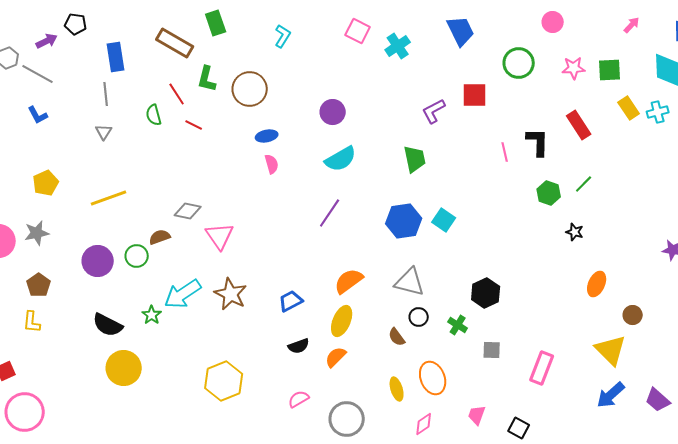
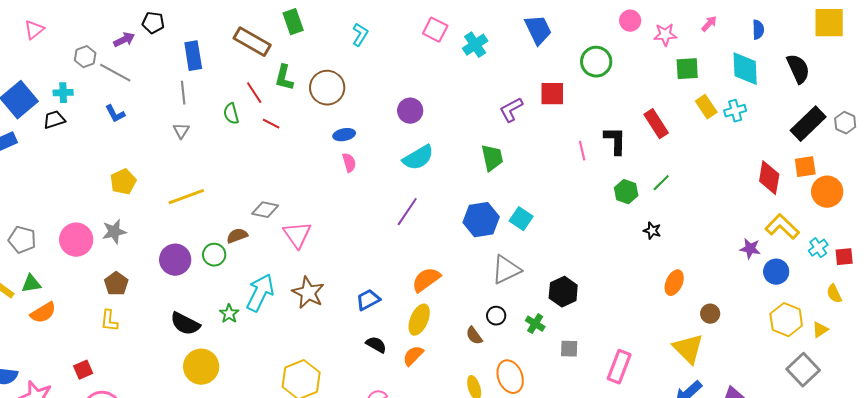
pink star: (574, 68) -> (665, 35), moved
gray triangle: (410, 282) -> (506, 270), moved, turned -40
cyan arrow: (183, 294) -> (260, 293), turned 150
black semicircle: (299, 346) -> (376, 345), turned -130

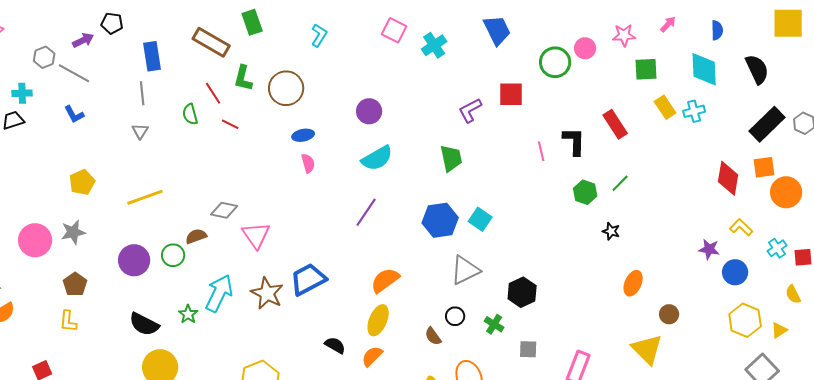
pink circle: (630, 21) -> (585, 48), moved
yellow L-shape: (782, 227) -> (741, 227), size x0.7
blue trapezoid: (368, 300) -> (308, 279), moved, size x1.5

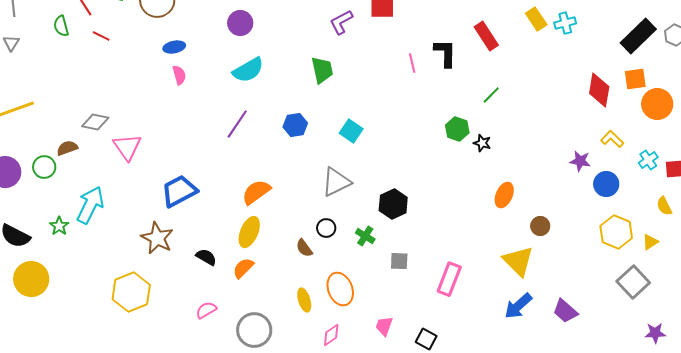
green hexagon: (585, 192) -> (457, 129), moved
blue hexagon: (440, 220) -> (295, 125), moved, size x0.7
brown star: (267, 293) -> (157, 238), moved

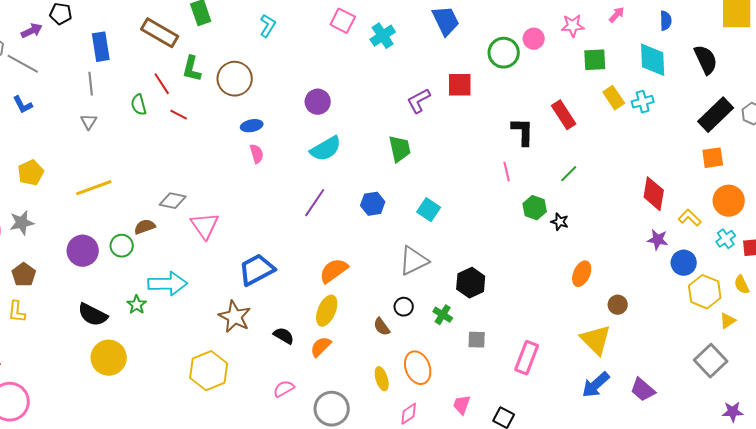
pink line: (412, 63) -> (507, 172), moved
red diamond: (599, 90) -> (654, 194), moved
orange circle: (657, 104) -> (729, 201), moved
cyan arrow: (90, 205) -> (168, 284), turned 63
yellow hexagon: (616, 232) -> (705, 292), moved

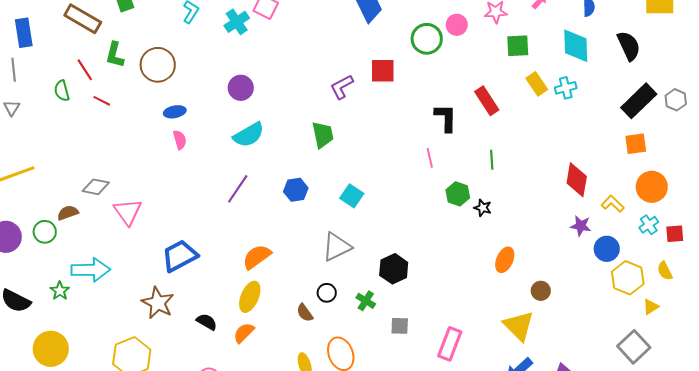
cyan cross: (383, 36) -> (237, 22), moved
green line: (569, 174) -> (492, 160), turned -48
yellow circle: (109, 358) -> (51, 349), moved

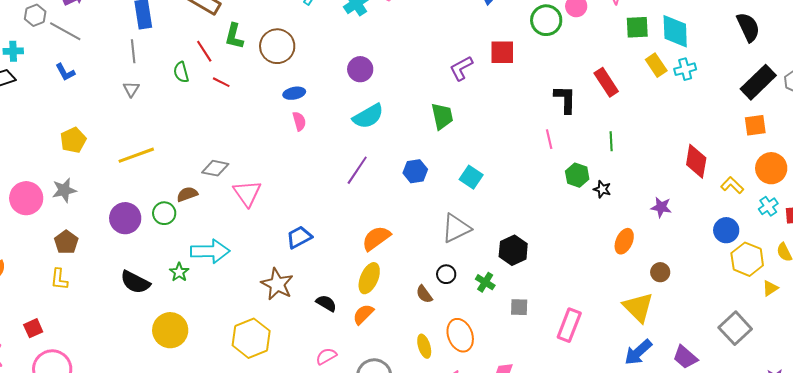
cyan diamond: (576, 46) -> (675, 31), moved
purple star: (581, 226) -> (661, 207), moved
blue trapezoid: (180, 256) -> (299, 237), size x0.7
gray square: (634, 347) -> (735, 328), moved

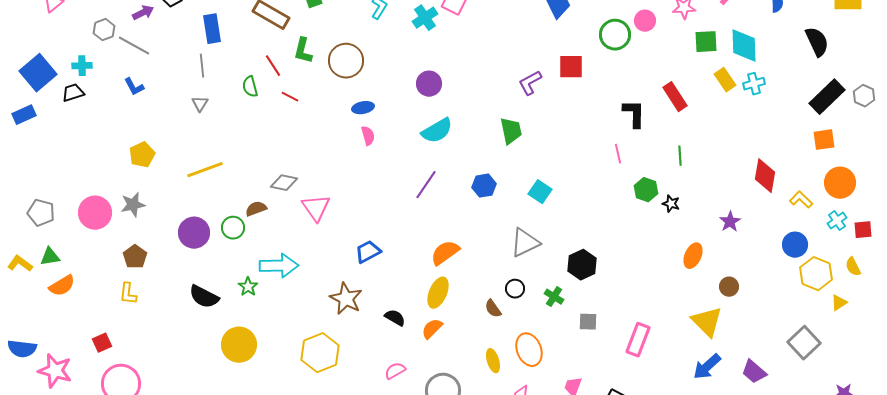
purple star: (661, 207) -> (730, 222), turned 30

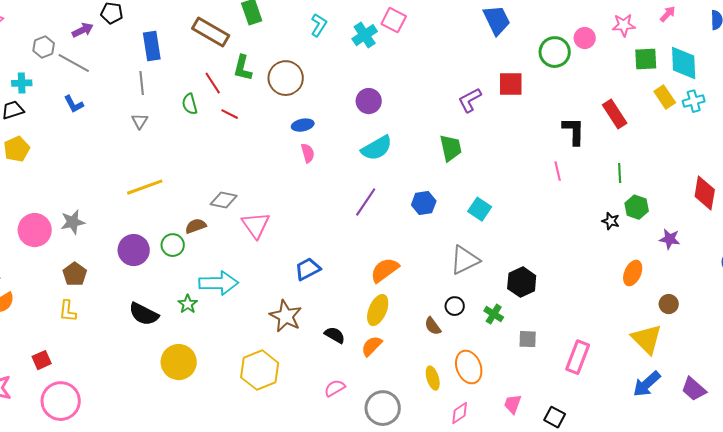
yellow pentagon: (142, 155) -> (17, 149), moved
green hexagon: (646, 190) -> (637, 207), moved
purple star: (730, 222) -> (670, 239), turned -30

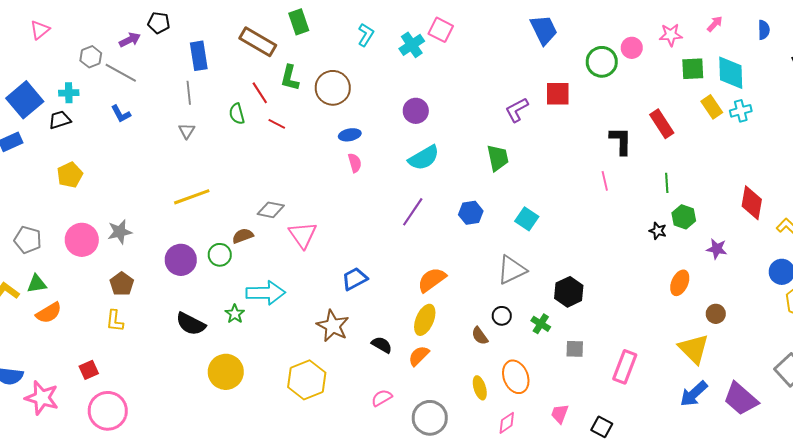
yellow pentagon: (17, 149) -> (70, 175), moved
purple trapezoid: (694, 389) -> (741, 399), size x1.4

